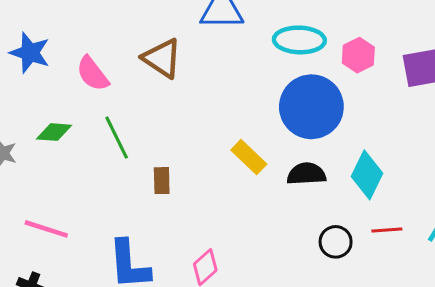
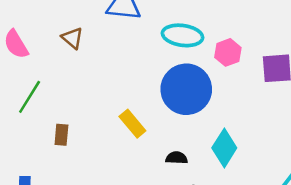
brown triangle: (162, 58) -> (72, 38), size x0.7
green line: (117, 138) -> (30, 97), turned 52
black semicircle: (306, 174) -> (177, 158), moved, size x0.7

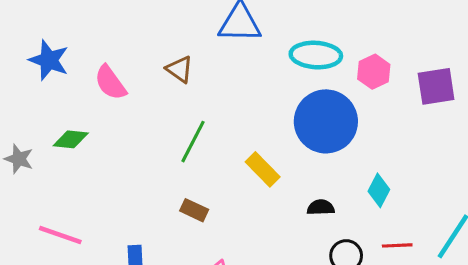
green line: (30, 97) -> (193, 142), moved
brown rectangle: (61, 135) -> (194, 210), moved, turned -65
cyan diamond: (224, 148) -> (379, 190), size x0.7

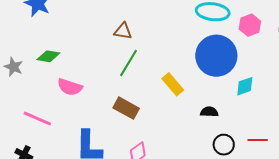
brown triangle: (179, 69) -> (123, 31), moved, turned -30
pink semicircle: (110, 83) -> (70, 87), moved, turned -40
cyan diamond: (379, 190) -> (245, 86), moved, turned 40
brown rectangle: (194, 210) -> (126, 108), size x1.4

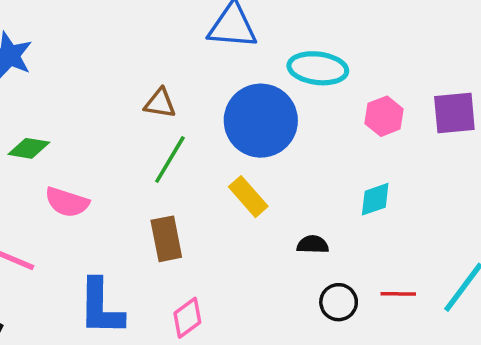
pink hexagon: (250, 25) -> (384, 116), moved
blue circle: (216, 56) -> (261, 121), moved
brown rectangle: (126, 108) -> (166, 239), turned 50

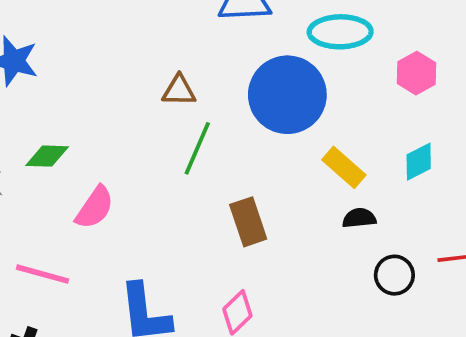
yellow rectangle: (248, 197) -> (344, 167), moved
pink semicircle: (67, 202) -> (95, 207), turned -66
brown rectangle: (166, 239) -> (248, 222), moved

